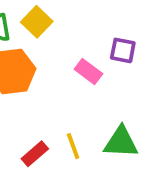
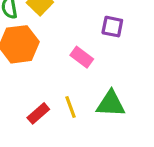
pink rectangle: (88, 71) -> (82, 57), moved

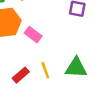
pink rectangle: (82, 57) -> (33, 35), moved

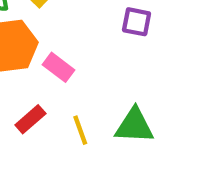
red rectangle: (21, 75) -> (30, 119), moved

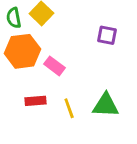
red rectangle: (30, 119) -> (36, 101), turned 36

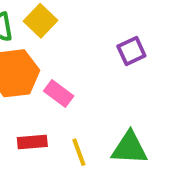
purple square: (107, 35) -> (131, 51), turned -36

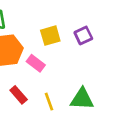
yellow square: (40, 21) -> (50, 36), moved, turned 30
red rectangle: (32, 142) -> (19, 95), turned 54

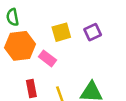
red rectangle: (19, 95) -> (31, 88), turned 30

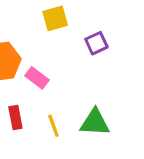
yellow square: (61, 32) -> (55, 18), moved

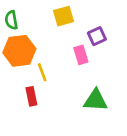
pink rectangle: (37, 78) -> (81, 55), moved, turned 36
yellow line: (53, 126) -> (42, 72), moved

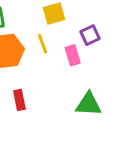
yellow line: (42, 72) -> (42, 44), moved

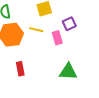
yellow line: (42, 44) -> (36, 30), turned -56

